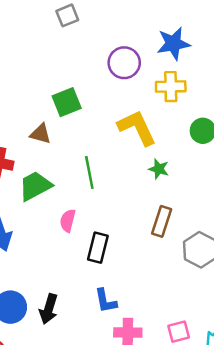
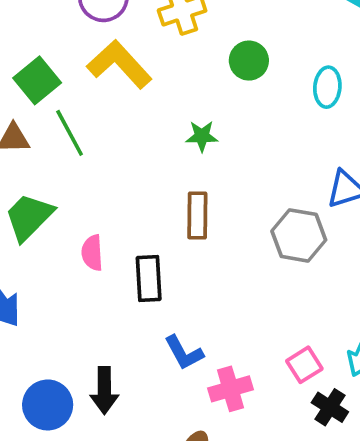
yellow L-shape: (137, 128) -> (119, 64), moved
green line: (89, 172) -> (70, 133), moved
brown rectangle: (162, 221) -> (197, 215), moved

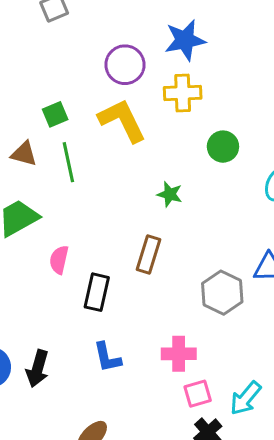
green square: (37, 80) -> (55, 114), size x0.7
pink cross: (231, 389) -> (179, 354), moved

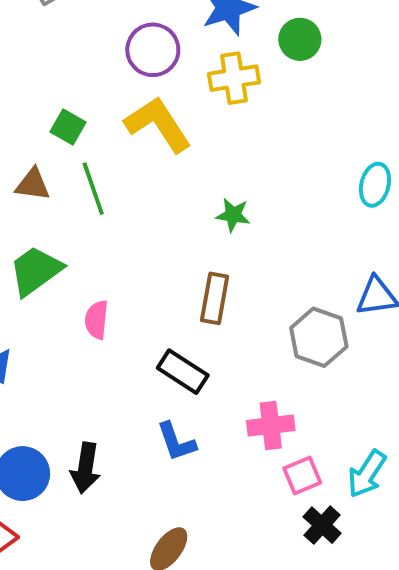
green square: (55, 114) -> (68, 127), turned -30
green circle: (223, 147) -> (300, 39), moved
black rectangle: (97, 292) -> (183, 372), moved, turned -63

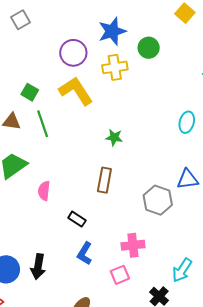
black rectangle: (183, 372) -> (77, 219), moved, size x0.7
blue L-shape: (176, 442) -> (85, 253), turned 50
pink square: (302, 476) -> (120, 275), moved

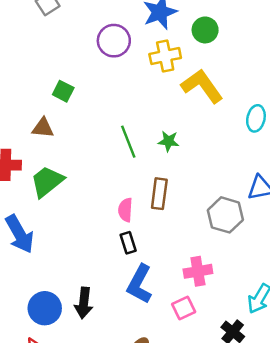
yellow L-shape: (76, 91) -> (202, 86), moved
green line: (43, 124) -> (128, 142), moved
pink semicircle: (44, 191) -> (125, 210), moved
black rectangle: (77, 219) -> (128, 243), turned 42
blue L-shape: (85, 253) -> (140, 284), size x1.4

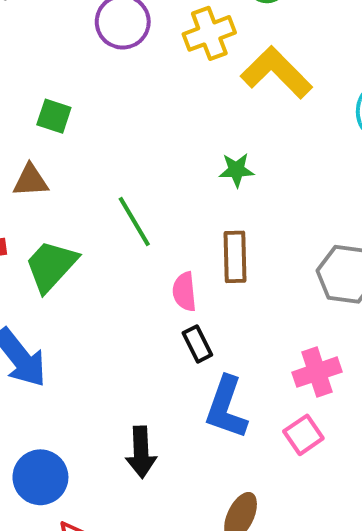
green line: (128, 142) -> (134, 221), moved
blue circle: (45, 308) -> (40, 477), moved

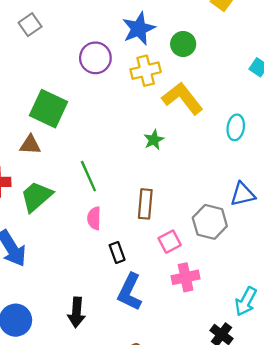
green square: (54, 116) -> (48, 109), size x1.8
green star: (236, 170) -> (154, 140), moved, turned -30
pink semicircle: (184, 292) -> (94, 218), moved
pink square: (303, 435) -> (170, 242), moved

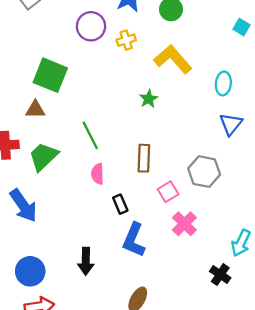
yellow cross: (146, 71) -> (126, 40), moved, size x0.7
blue triangle: (243, 194) -> (231, 124), moved, turned -35
pink cross: (186, 277) -> (184, 224), turned -30

